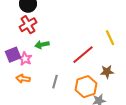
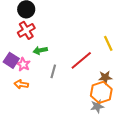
purple square: (13, 55) -> (11, 60), turned -35
gray line: (55, 82) -> (53, 71), moved
orange hexagon: (86, 87) -> (101, 92), moved

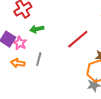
gray line: (53, 71) -> (39, 59), moved

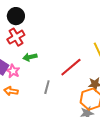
gray line: (39, 59) -> (47, 87), moved

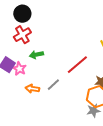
gray line: (47, 87) -> (53, 85), turned 32
orange arrow: (11, 91) -> (32, 89), moved

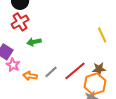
red line: (77, 65) -> (75, 71), moved
pink star: (19, 69) -> (13, 65), moved

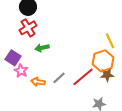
orange hexagon: (95, 84) -> (103, 61), moved

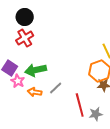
green arrow: (42, 48) -> (36, 70), moved, size x1.5
red line: (83, 77) -> (80, 105), moved, turned -65

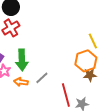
green arrow: (36, 70) -> (22, 60), turned -80

